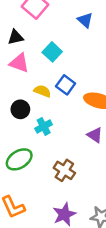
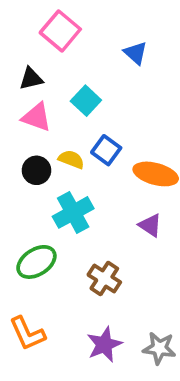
black circle: (20, 109) -> (36, 170), moved
cyan cross: (44, 126) -> (73, 212), size x1.5

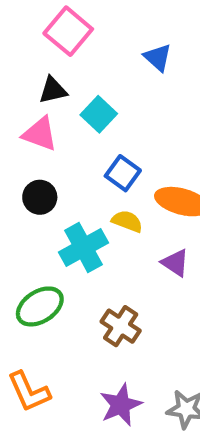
black triangle: (31, 79) -> (53, 90), moved
yellow semicircle: (71, 159) -> (127, 221), moved

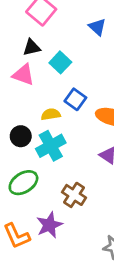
black circle: (40, 197) -> (21, 136), moved
yellow semicircle: (127, 221) -> (51, 114), moved, turned -30
purple star: (121, 405) -> (49, 225), moved

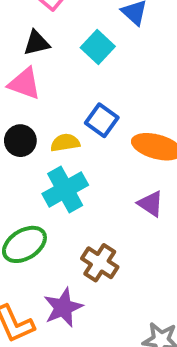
cyan square: (60, 62) -> (98, 47), moved
black circle: (21, 136) -> (20, 141), moved

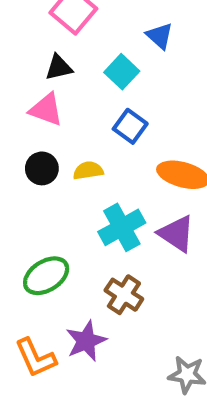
blue square: (102, 120) -> (130, 126), moved
cyan cross: (65, 189) -> (122, 227), moved
purple triangle: (151, 204) -> (177, 234), size x1.4

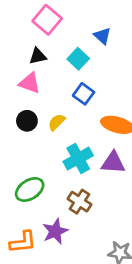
yellow semicircle: (88, 171) -> (57, 122), turned -36
purple triangle: (177, 234) -> (113, 163), turned -30
orange L-shape: (36, 358) -> (23, 242), turned -72

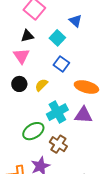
pink triangle: (30, 83) -> (21, 56), turned 36
green ellipse: (30, 189) -> (33, 131), moved

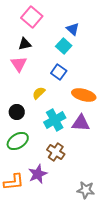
cyan square: (57, 38) -> (64, 46), moved
black circle: (19, 84) -> (17, 112), moved
green ellipse: (33, 131) -> (18, 141), moved

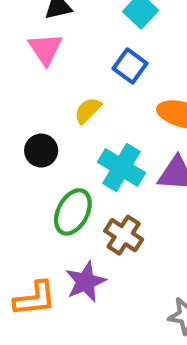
cyan cross: (55, 120) -> (122, 167), turned -30
green ellipse: (18, 141) -> (73, 212), moved, turned -30

